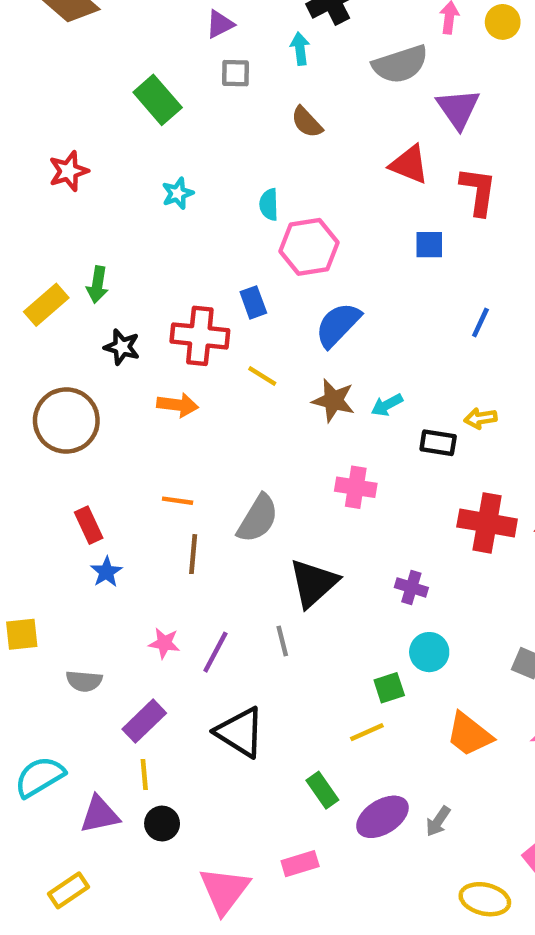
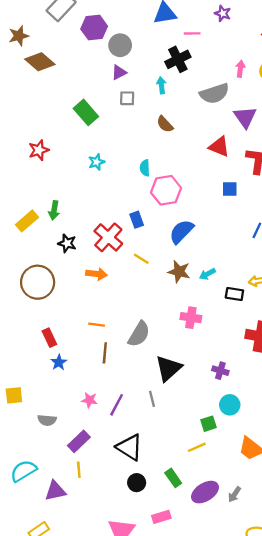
red cross: (200, 336) -> (108, 237), turned 36
black circle: (162, 823) -> (137, 483), moved

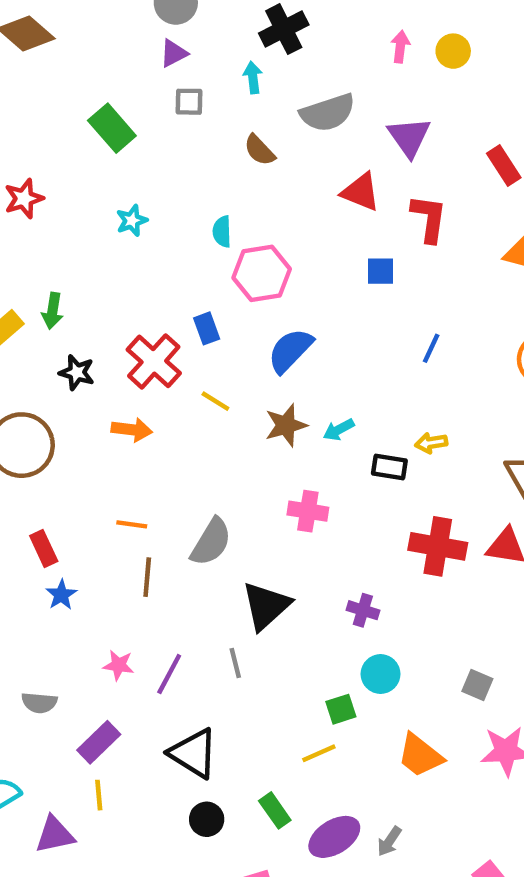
gray semicircle: (214, 94) -> (328, 113), moved
brown star: (179, 272) -> (286, 425), turned -30

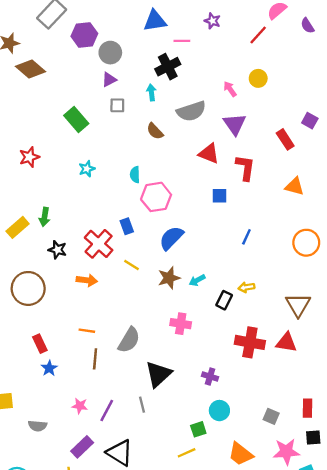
pink arrow: (400, 47) -> (230, 89), moved, turned -42
black rectangle: (389, 467) -> (224, 300), turned -72
purple rectangle: (99, 742) -> (82, 447), moved

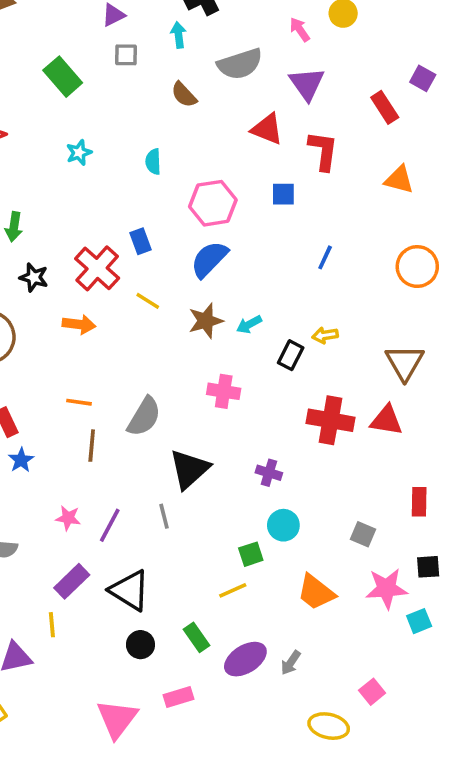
pink hexagon: (156, 197) -> (213, 203), moved
red rectangle: (307, 408) -> (419, 502), moved

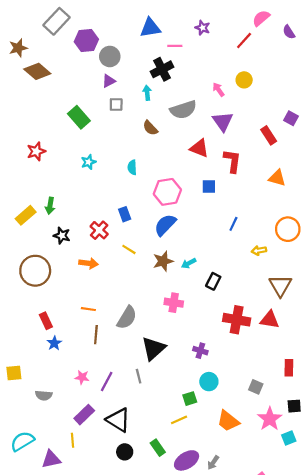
red cross: (97, 268) -> (99, 230), size x0.7
yellow arrow: (325, 335) -> (259, 250), moved
pink star: (387, 589) -> (270, 419), turned -30

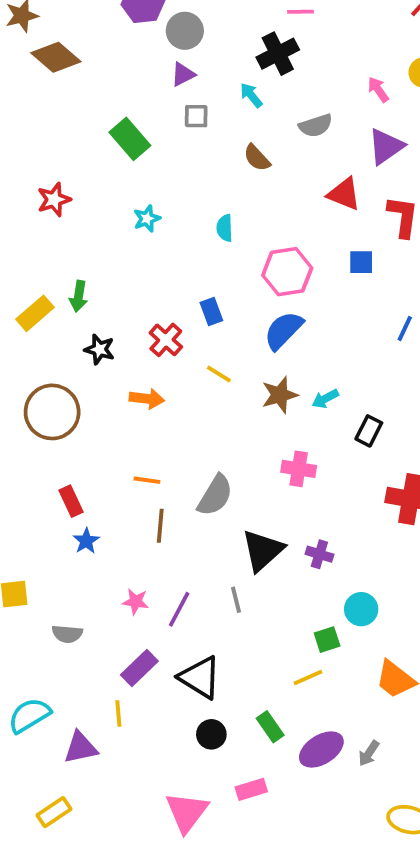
cyan arrow: (147, 93) -> (251, 95), turned -32
gray semicircle: (183, 110) -> (316, 126), size x0.7
purple triangle: (223, 121) -> (386, 146), turned 30
purple cross: (200, 351) -> (319, 554), moved

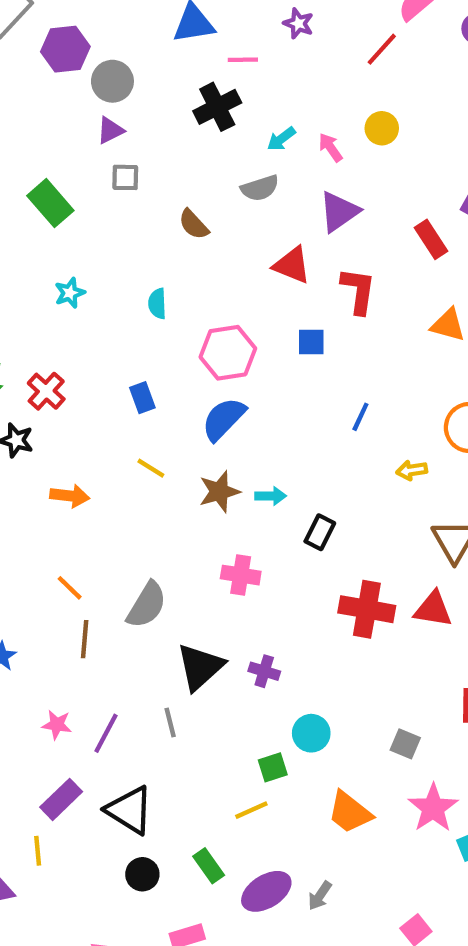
cyan arrow: (251, 95) -> (281, 139), moved, turned -88
red cross: (166, 340) -> (46, 391), moved
cyan arrow: (325, 399) -> (271, 496), turned -152
orange line: (147, 480) -> (70, 588), turned 36

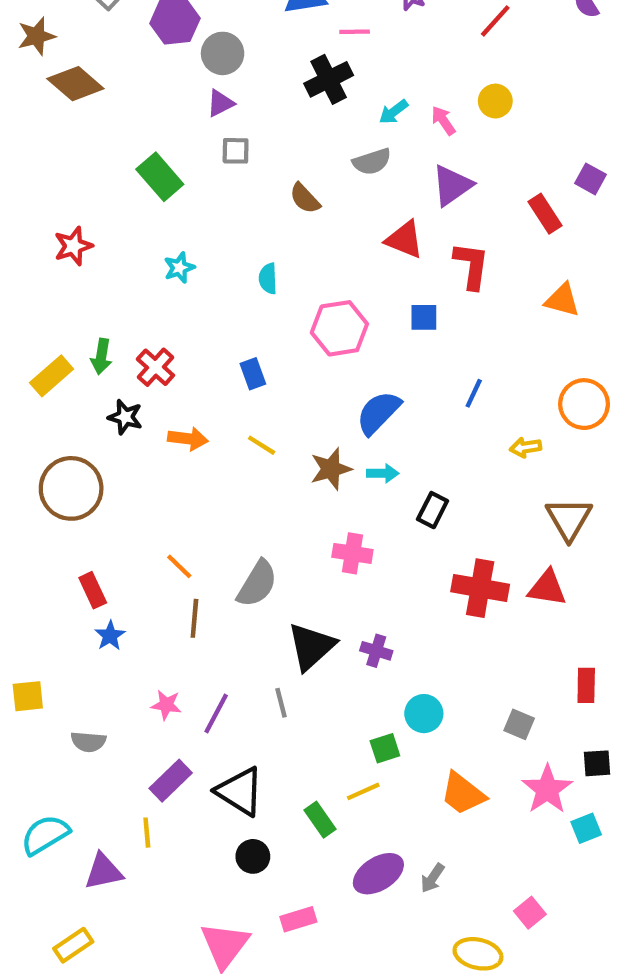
blue semicircle: (224, 419) -> (378, 413), moved
orange arrow: (70, 496) -> (188, 439), moved
green rectangle: (209, 866) -> (320, 820), moved

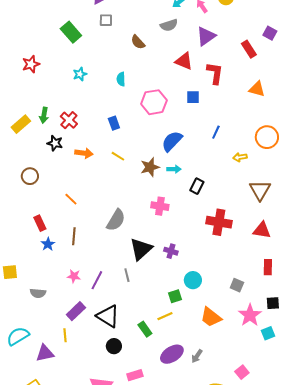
brown circle: (71, 488) -> (30, 176), size x0.6
orange line: (179, 566) -> (71, 199), moved
red triangle: (547, 588) -> (262, 230), moved
brown line: (194, 618) -> (74, 236), moved

